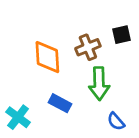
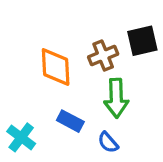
black square: (121, 35) -> (142, 41), size x1.4
blue semicircle: (116, 121) -> (108, 142), moved

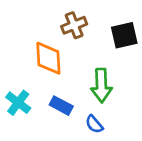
brown cross: (103, 55) -> (74, 25), moved
cyan cross: (21, 137) -> (18, 103), moved

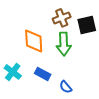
brown cross: (74, 25) -> (62, 18), moved
green arrow: (101, 85) -> (64, 44), moved

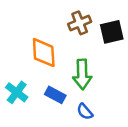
green arrow: (64, 44) -> (82, 74), moved

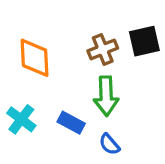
brown cross: (80, 23) -> (103, 49), moved
orange diamond: (44, 53) -> (35, 58), moved

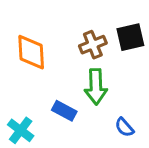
cyan cross: (21, 119) -> (21, 130), moved
blue semicircle: (109, 144) -> (124, 127), moved

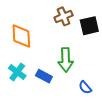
brown cross: (93, 45) -> (64, 16), moved
cyan cross: (21, 130) -> (17, 72), moved

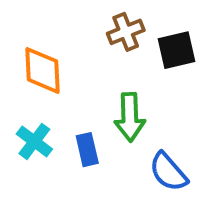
blue rectangle: (44, 76) -> (87, 150), turned 49
blue semicircle: (85, 87) -> (168, 172), size x1.5

